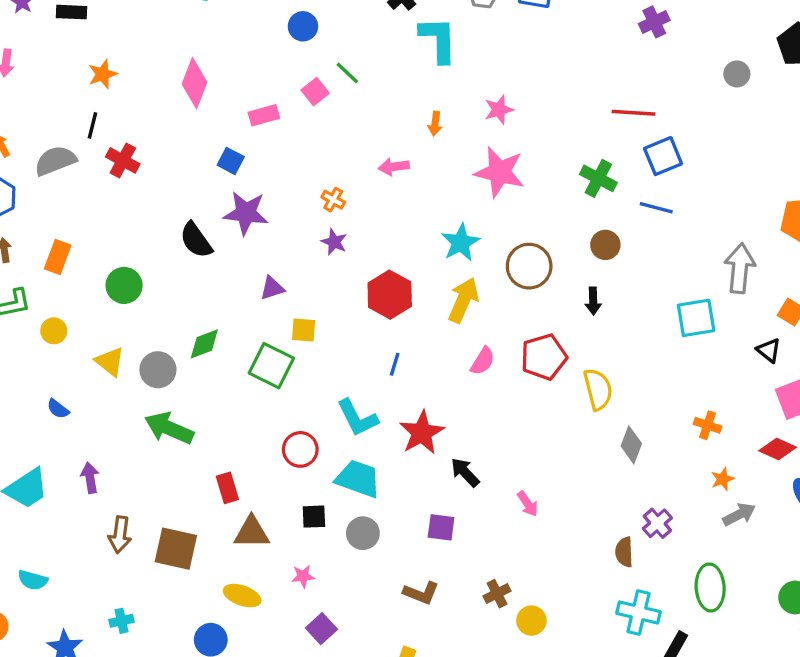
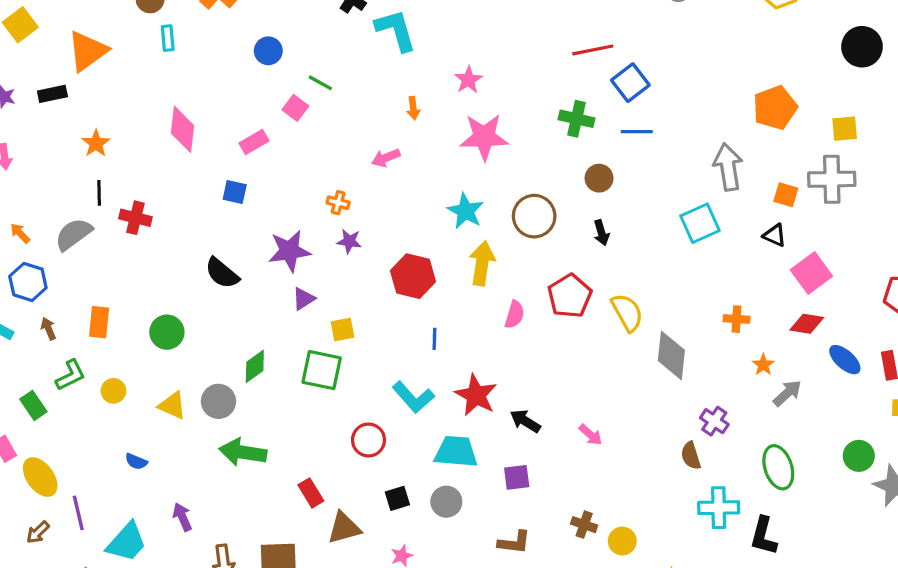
purple star: (246, 213) -> (289, 251), moved
gray diamond: (631, 445) -> (671, 355), size x1.4
cyan trapezoid: (358, 479) -> (456, 452), moved
brown cross: (497, 594) -> (584, 525), turned -30

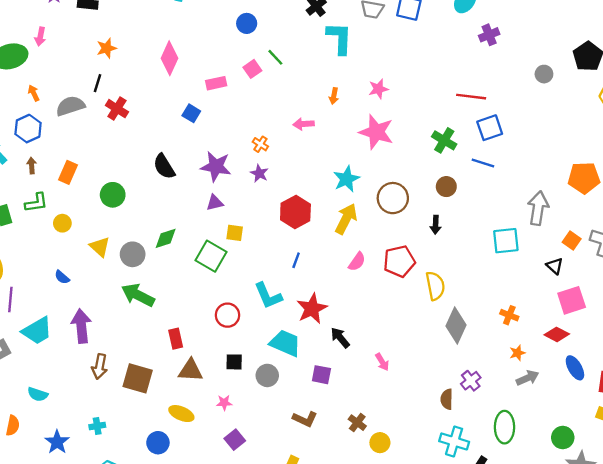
purple arrow: (182, 517) -> (81, 326), size x1.6

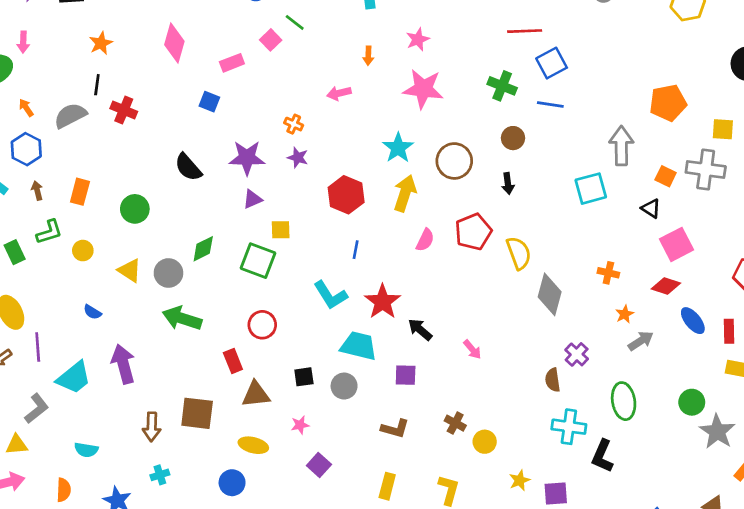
red circle: (227, 315) -> (262, 325), moved
brown arrow: (100, 367) -> (152, 427), moved

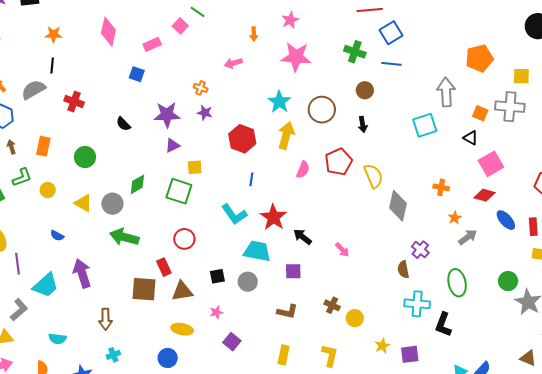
orange star: (101, 43) -> (54, 34), turned 30
red cross: (124, 110) -> (74, 102), moved
black semicircle: (188, 167) -> (123, 124), size x0.7
brown square: (197, 413) -> (144, 289), moved

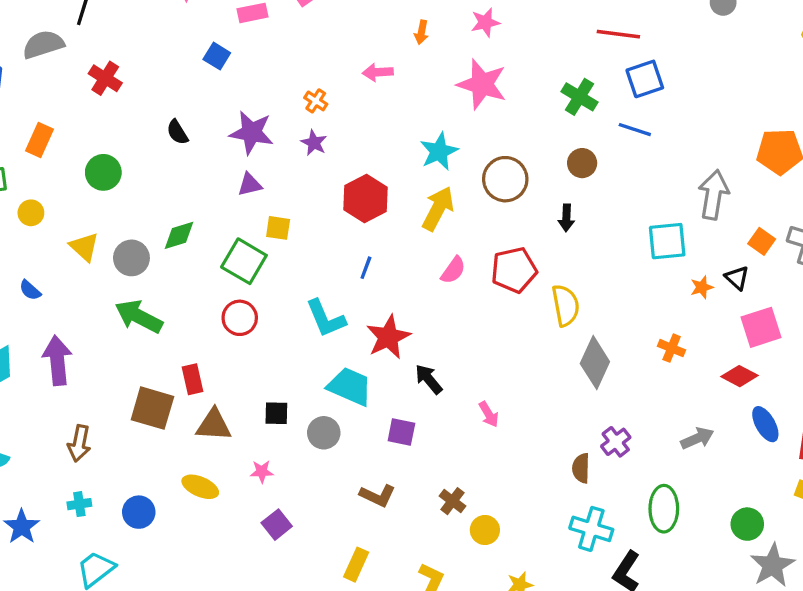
orange star: (455, 218) -> (702, 287), moved
red circle: (184, 239) -> (240, 318), moved
blue circle: (168, 358) -> (139, 512), moved

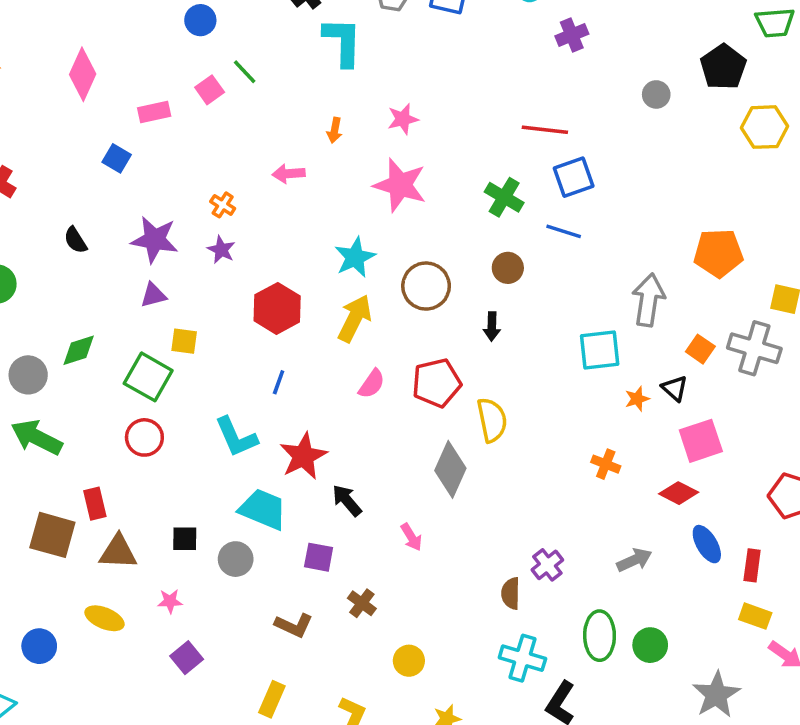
gray diamond: (595, 363) -> (450, 469), moved
brown cross: (453, 501) -> (362, 603), moved
green circle: (747, 524) -> (650, 645), moved

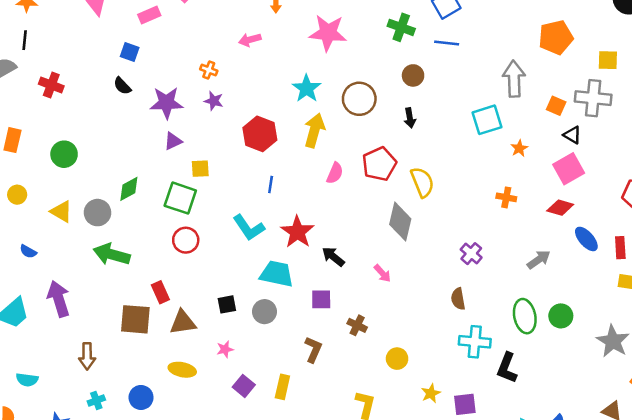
black semicircle: (75, 240) -> (122, 86), moved
black triangle: (675, 388) -> (572, 135), moved
purple cross: (547, 565) -> (471, 254), moved
brown L-shape: (294, 625) -> (313, 349), turned -80
yellow rectangle: (272, 699) -> (282, 387), moved

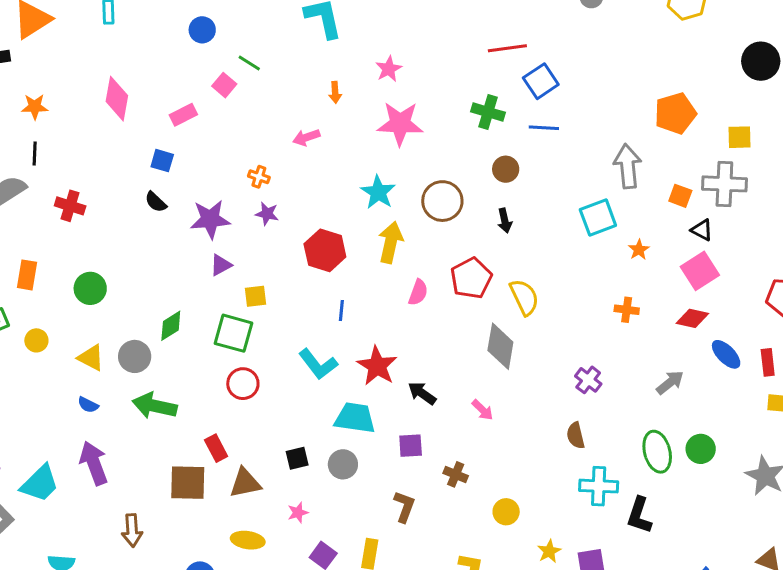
blue semicircle: (28, 251) -> (88, 405), moved

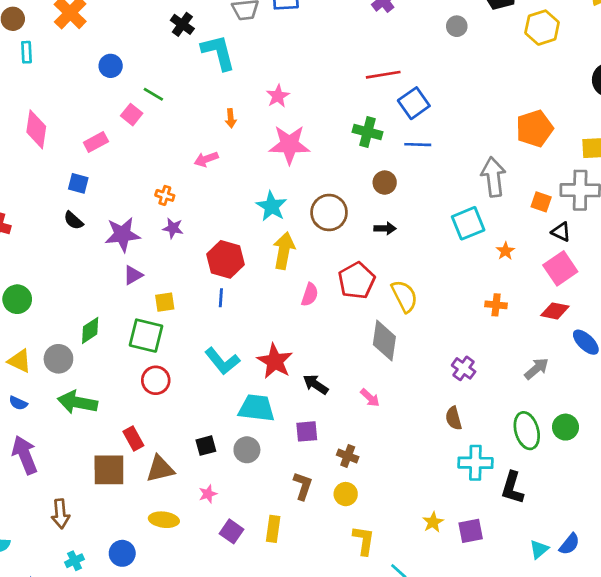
black arrow: (505, 221) -> (385, 228), turned -75
blue line: (341, 311) -> (221, 298), moved
yellow circle: (506, 512) -> (346, 494), moved

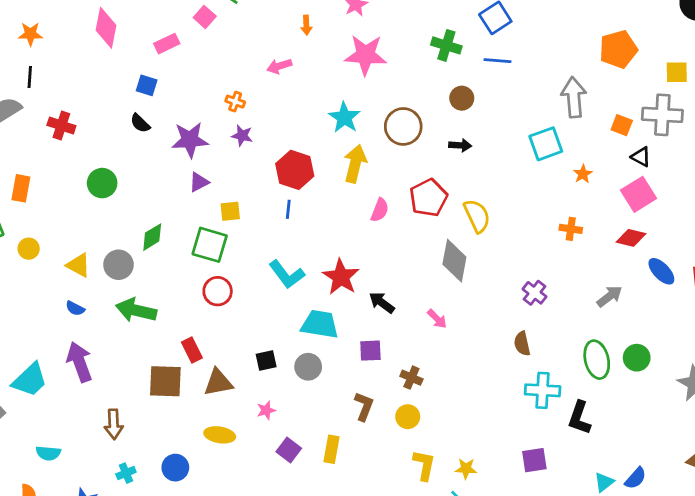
green circle: (17, 299) -> (102, 183), moved
yellow star: (433, 522) -> (466, 469), moved, turned 30

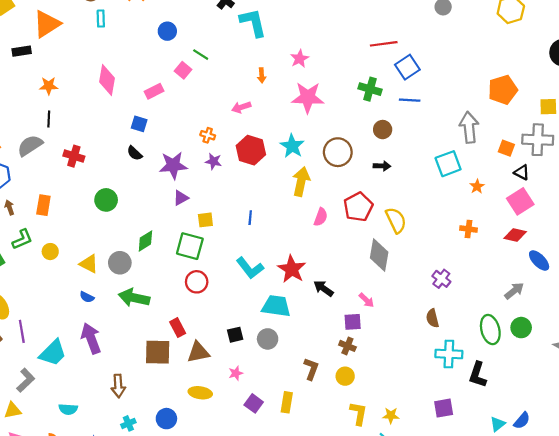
red hexagon: (295, 170) -> (251, 150), moved
gray arrow: (610, 296) -> (514, 291), moved
purple square: (370, 351) -> (353, 322), moved

